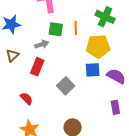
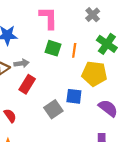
gray arrow: (42, 44) -> (22, 63), moved
blue square: (93, 70) -> (74, 96), moved

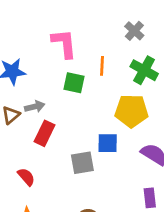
gray cross: (93, 15) -> (134, 31), moved
orange line: (74, 50) -> (102, 66), moved
gray square: (53, 109) -> (82, 163), turned 30

